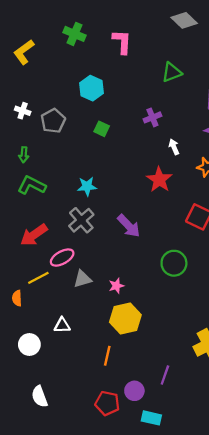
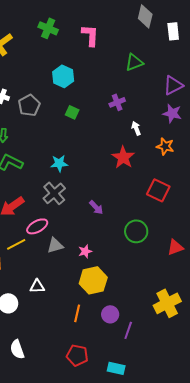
gray diamond: (184, 20) -> (145, 16), turned 60
purple arrow: (129, 226) -> (96, 207), moved, size x0.7
purple circle: (134, 391) -> (110, 314), moved

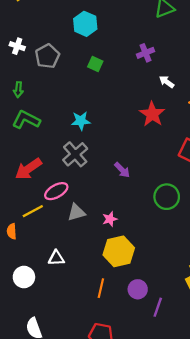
white arrow: (136, 128) -> (167, 82), turned -32

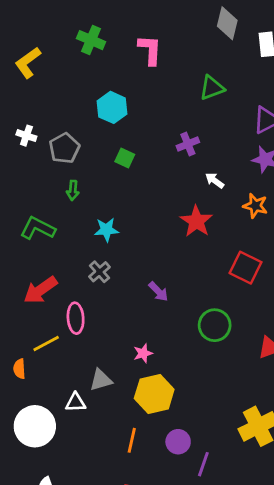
green arrow: (18, 90) -> (73, 190), moved
gray cross: (75, 154) -> (99, 272), size x0.7
pink ellipse: (56, 191) -> (76, 318), turned -65
gray triangle: (76, 212) -> (101, 380), moved
white circle: (24, 277) -> (35, 426), size x1.5

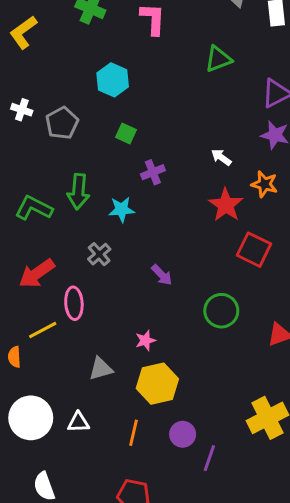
purple cross: (188, 144) -> (153, 172), moved
green arrow: (73, 190) -> (78, 192), moved, size x1.6
red star: (196, 221) -> (226, 205), moved
cyan star: (106, 230) -> (122, 209), moved
white triangle: (76, 402) -> (78, 422), moved

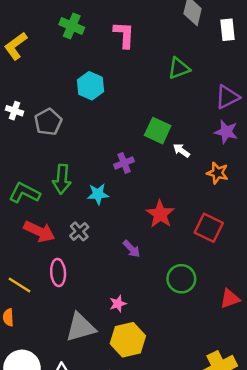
green square: (126, 134) -> (158, 131), moved, size x1.5
red star: (226, 205) -> (160, 214), moved
red arrow: (37, 273) -> (39, 231), moved, turned -120
yellow line: (43, 330) -> (19, 285), moved, turned 60
gray triangle: (101, 369) -> (80, 327), size x1.5

